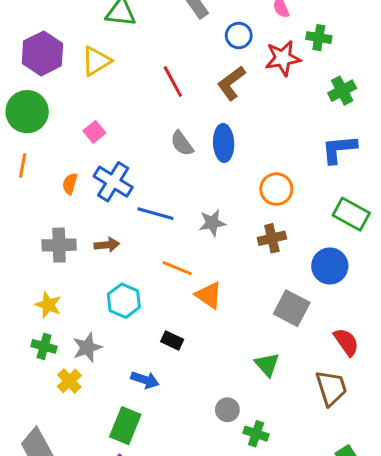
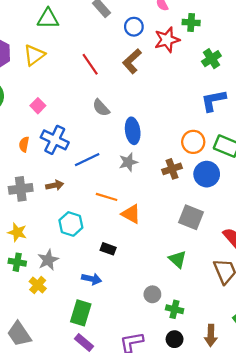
blue ellipse: (224, 143) -> (133, 131), moved
orange circle: (276, 189) -> (193, 142), moved
blue line: (155, 214) -> (87, 160), turned -35
blue circle: (330, 266) -> (207, 174), moved

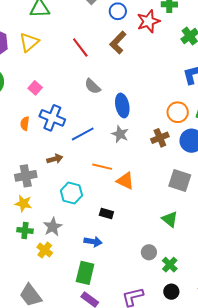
gray star: (128, 162) -> (120, 134), turned -30
gray cross: (21, 189) -> (26, 176), moved
green cross: (175, 309) -> (170, 265), turned 35

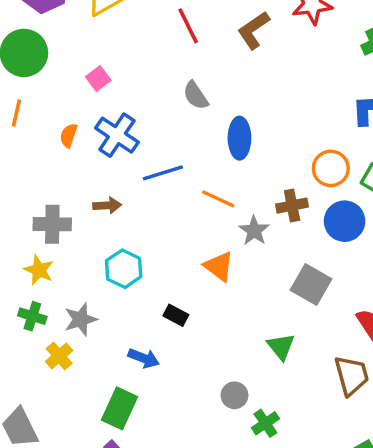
gray star: (120, 134) -> (254, 231), moved
orange line: (102, 167) -> (218, 199), moved

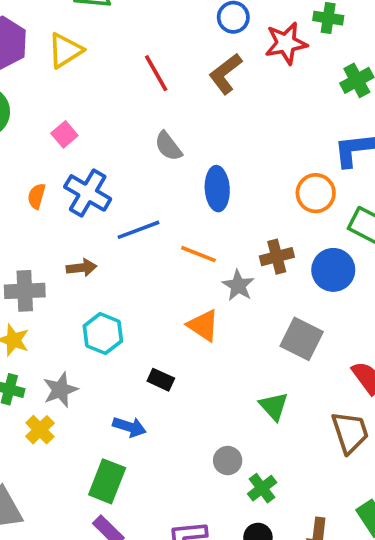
orange circle: (331, 168) -> (316, 193), moved

